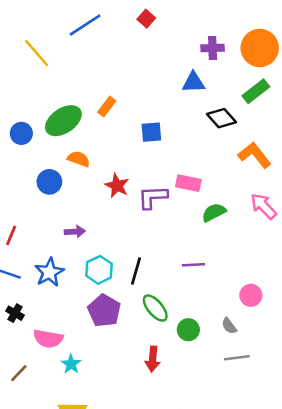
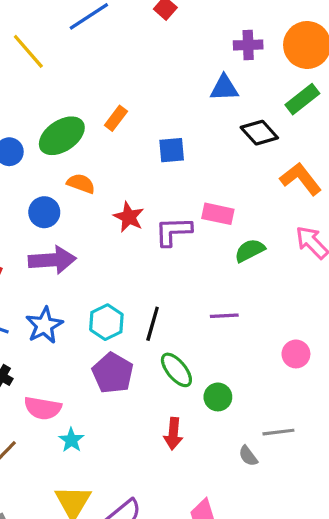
purple arrow: (75, 232) -> (52, 260), moved, size x1.8
gray semicircle: (229, 326) -> (248, 456), moved

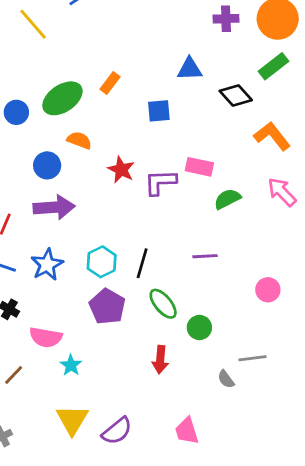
blue triangle: (224, 88) -> (190, 69), moved

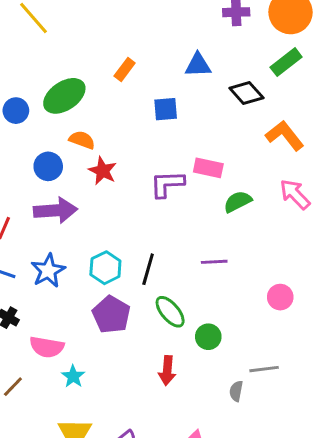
orange rectangle: (110, 83) -> (125, 69), moved
red star: (121, 170) -> (103, 171), moved
gray semicircle: (226, 379) -> (236, 391), turned 48

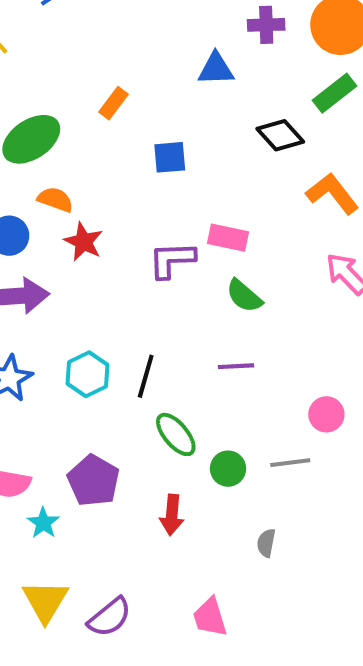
blue triangle: (198, 65) -> (216, 69), moved
green semicircle: (238, 202) -> (244, 296), moved, turned -112
purple pentagon: (111, 315) -> (93, 481), moved
gray line: (264, 369) -> (290, 463), moved

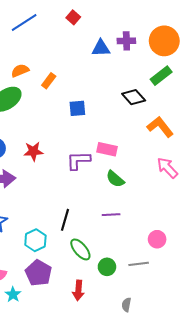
blue triangle: (216, 69) -> (101, 48), moved
orange semicircle: (55, 200) -> (20, 71), moved, turned -42
red star: (83, 242) -> (33, 151), turned -30
cyan hexagon: (87, 374) -> (35, 240), moved

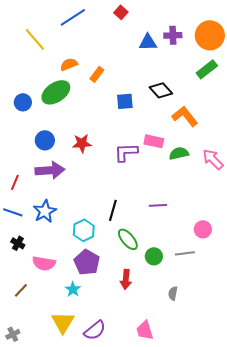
black diamond: (134, 97) -> (161, 90), moved
orange L-shape: (160, 127) -> (185, 116), moved
green semicircle: (115, 179) -> (179, 153), moved, turned 126
cyan star: (13, 294) -> (73, 289), moved

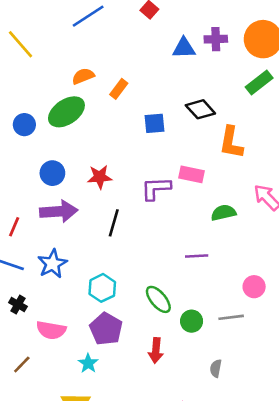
yellow line: (35, 39) -> (21, 44), moved
orange L-shape: (185, 116) -> (231, 142), turned -132
green semicircle: (179, 153) -> (223, 213), moved
black line: (113, 210) -> (114, 223), moved

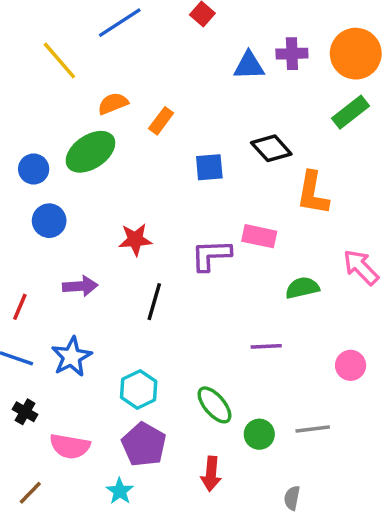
yellow line: (21, 44) -> (59, 61), moved
blue circle: (52, 173) -> (49, 221), moved
purple arrow: (59, 211) -> (80, 286), size x0.7
pink circle: (254, 287) -> (351, 365), moved

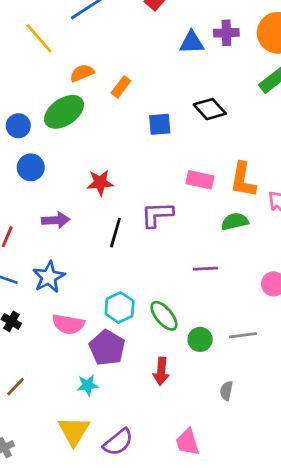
orange L-shape: (313, 193) -> (243, 180), moved
purple L-shape: (211, 255) -> (157, 215), moved
cyan hexagon: (139, 389) -> (120, 307), moved
pink semicircle: (70, 446) -> (68, 324), moved
cyan star: (120, 491) -> (88, 385), turned 30

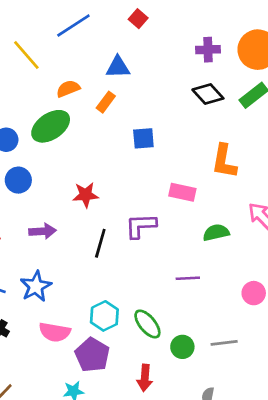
blue triangle: (192, 42) -> (118, 67), moved
black diamond: (210, 109) -> (208, 94), moved
orange L-shape: (243, 180) -> (224, 161), moved

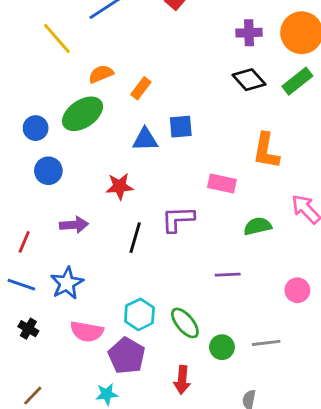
blue triangle: (118, 67) -> (145, 139), moved

